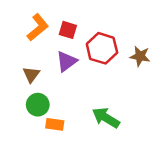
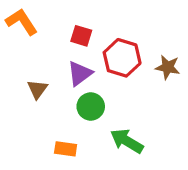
orange L-shape: (38, 27) -> (22, 22), moved, turned -84
green circle: (38, 105) -> (91, 106), moved

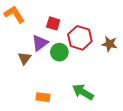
purple triangle: (80, 74) -> (40, 43), moved
green circle: (91, 106) -> (59, 52), moved

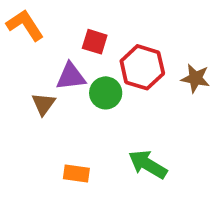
purple triangle: (40, 43) -> (71, 76), turned 30

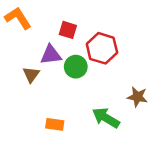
brown star: (195, 78) -> (137, 97), moved

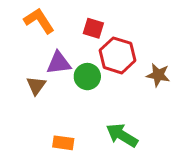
orange L-shape: (18, 18) -> (39, 21), moved
red square: (68, 30) -> (93, 28), moved
brown star: (137, 97) -> (158, 75), moved

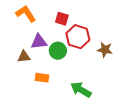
brown triangle: (36, 86) -> (24, 57), turned 48
orange rectangle: (63, 143) -> (42, 78), moved

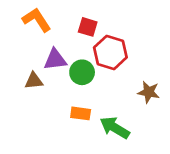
brown star: (105, 50) -> (149, 92), moved
orange rectangle: (42, 78) -> (81, 113), moved

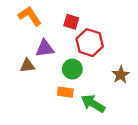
green circle: (82, 72) -> (72, 69), moved
brown star: (149, 92) -> (121, 75), turned 30

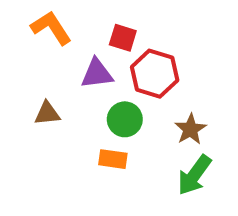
purple triangle: (45, 48) -> (97, 74), moved
brown star: (121, 75) -> (190, 129), moved
green arrow: (93, 104) -> (194, 175), moved, turned -85

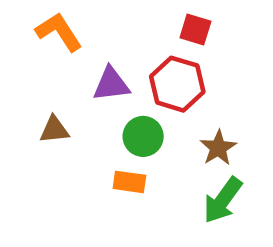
red square: (123, 38) -> (195, 29), moved

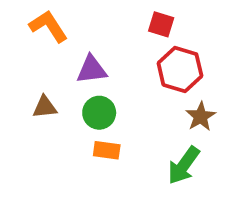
red hexagon: (177, 84) -> (180, 69), moved
green circle: (143, 136) -> (99, 113), moved
brown star: (218, 148) -> (201, 116), moved

